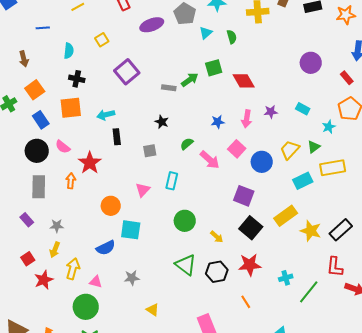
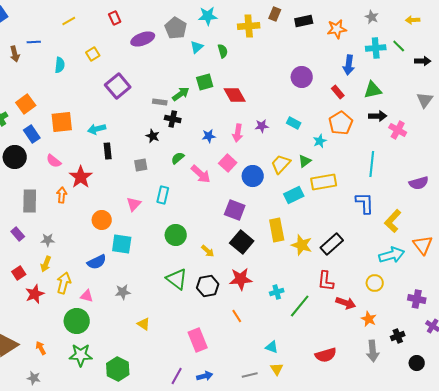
brown arrow: (24, 59) -> (15, 54), moved
black cross: (77, 79) -> (173, 119), moved
black circle: (37, 151) -> (15, 157), moved
yellow rectangle: (286, 216) -> (277, 230), turned -65

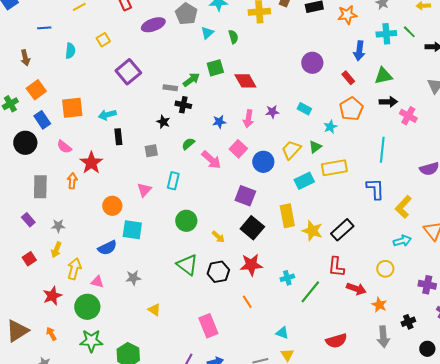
brown arrow: (15, 54) -> (25, 58), moved
cyan arrow: (392, 255) -> (402, 241), size x0.7
red star: (35, 294) -> (52, 296), moved

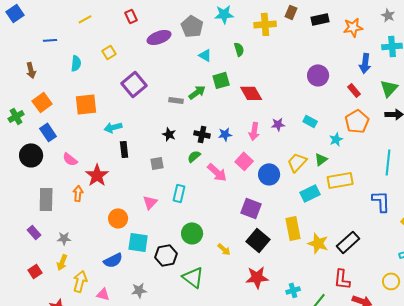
cyan triangle: (207, 33) -> (205, 55), moved, turned -48
green triangle: (383, 76) -> (389, 88), turned -36
black cross: (183, 105) -> (202, 134), moved
orange square: (72, 108) -> (86, 104), moved
black hexagon: (218, 272) -> (166, 255), moved

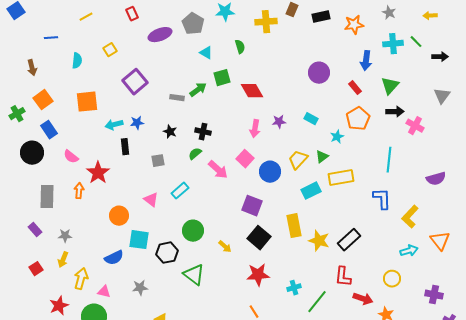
blue star: (225, 134) -> (137, 123), moved
cyan rectangle: (179, 193) -> (180, 191), turned 36
pink triangle: (150, 202) -> (151, 200), turned -35

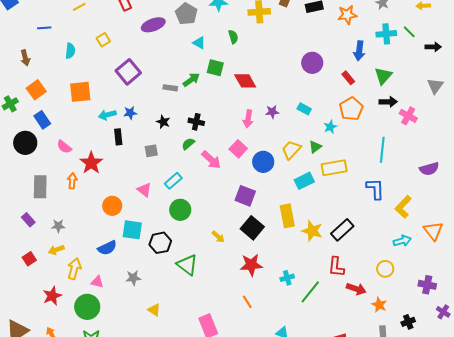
green square: (222, 78) -> (215, 68), turned 30
green circle: (193, 231) -> (180, 210), moved
yellow arrow: (63, 260) -> (56, 250), turned 49

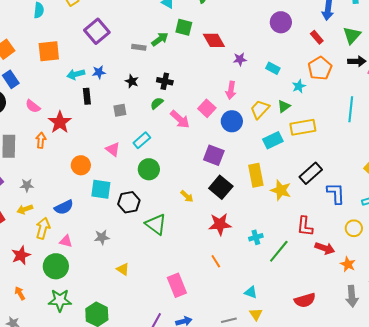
purple star: (272, 112) -> (240, 59), moved
pink arrow: (248, 119) -> (231, 90), moved
blue L-shape: (375, 189) -> (336, 193), moved
black rectangle: (342, 230) -> (311, 173), moved
blue semicircle: (107, 248) -> (64, 207), moved

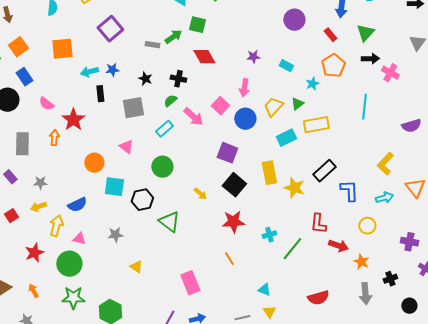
red diamond: (214, 40) -> (204, 57), moved
gray square: (120, 110) -> (133, 108), size x1.6
cyan rectangle: (142, 140) -> (164, 129), moved

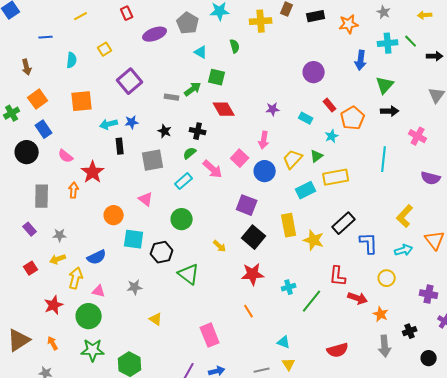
red rectangle: (330, 35) -> (330, 105), moved
pink cross: (390, 73) -> (418, 136), moved
purple semicircle: (411, 126) -> (431, 178), turned 30

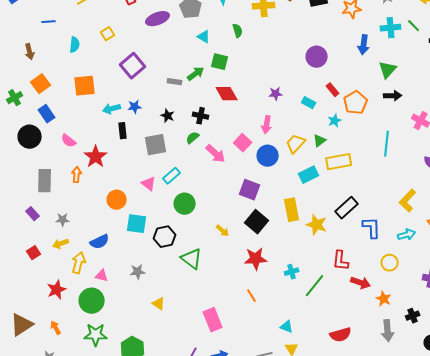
cyan rectangle: (184, 181) -> (172, 176), moved

